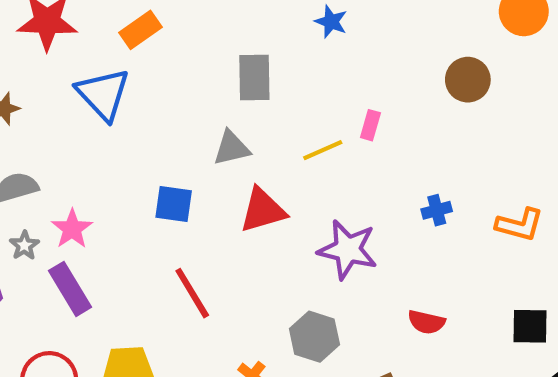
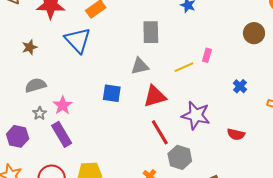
blue cross: (437, 210) -> (240, 86), moved, turned -32
red line: (192, 293) -> (160, 132), moved
red semicircle: (426, 322) -> (236, 134), moved

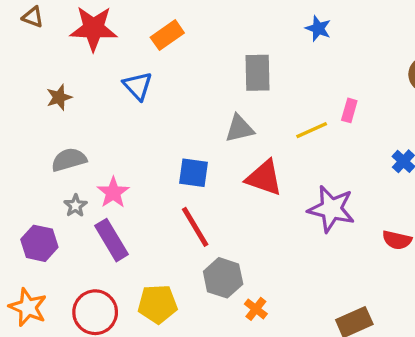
blue triangle: (78, 40) -> (138, 86), size x0.7
red triangle: (155, 96) -> (264, 178), turned 35
red line: (160, 132) -> (195, 227), moved
gray hexagon: (180, 157) -> (223, 278), moved

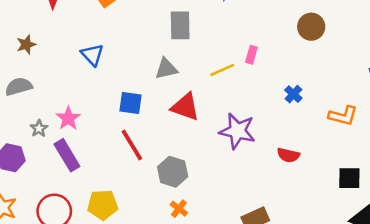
blue triangle: (138, 86) -> (92, 55), moved
gray semicircle: (69, 160) -> (19, 86), moved
gray hexagon: (223, 278) -> (173, 172), moved

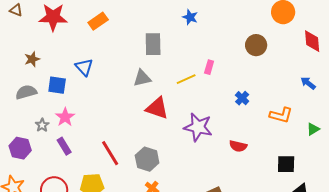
blue square: (131, 103) -> (57, 85), moved
red line: (132, 145) -> (110, 153), moved
purple rectangle: (67, 155) -> (64, 146), size x0.7

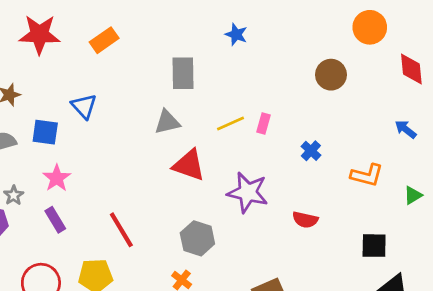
pink rectangle: (209, 67) -> (264, 124), moved
gray star: (42, 125) -> (14, 195), moved
gray hexagon: (147, 159) -> (197, 238), moved

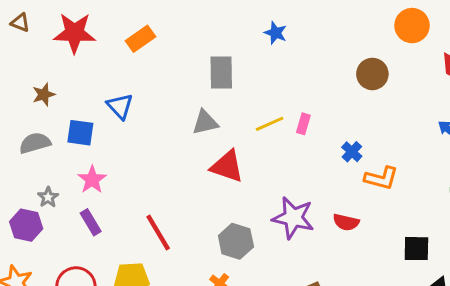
orange L-shape: (367, 175) -> (381, 178), moved
purple star: (248, 192) -> (293, 218), moved

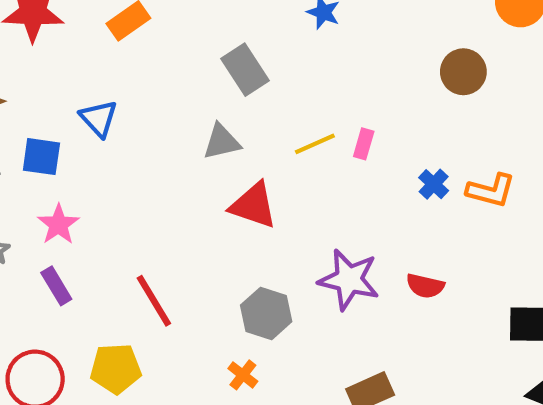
gray rectangle: (221, 73) -> (245, 70), turned -32
orange L-shape: (381, 178) -> (491, 191), moved

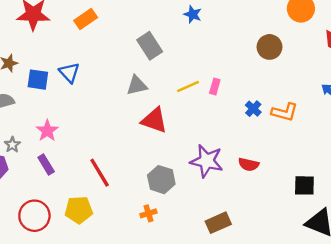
blue square: (41, 157) -> (38, 80), moved
orange cross: (243, 375) -> (148, 213), turned 35

